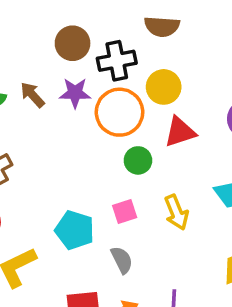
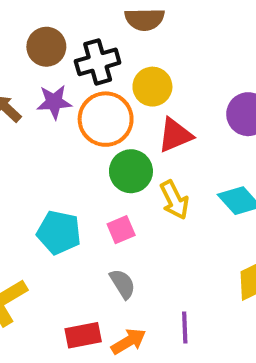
green circle: (138, 160) -> (131, 171), size x1.4
yellow arrow: (176, 212) -> (174, 200), moved
cyan pentagon: (75, 230) -> (59, 232), moved

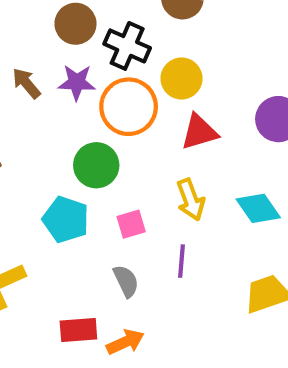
black cross: (98, 62) -> (127, 46), turned 33
green circle: (131, 171) -> (96, 165), moved
purple line: (185, 327) -> (182, 261), moved

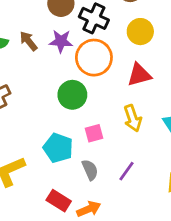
yellow circle: (181, 78) -> (140, 32), moved
cyan pentagon: (66, 219) -> (58, 148), moved
purple line: (182, 261) -> (126, 171), moved, turned 30
red rectangle: (78, 330) -> (59, 201), turned 35

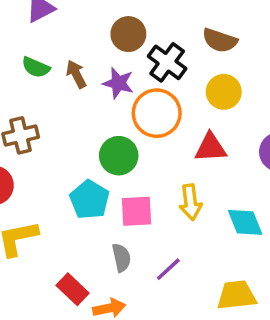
pink square: (94, 133) -> (136, 211), size x1.4
cyan pentagon: (58, 148) -> (89, 200), moved

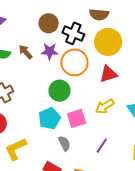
yellow circle: (224, 92) -> (108, 42), size x1.4
cyan pentagon: (89, 200) -> (50, 118), turned 30
yellow arrow: (191, 202) -> (105, 106), turned 78
gray semicircle: (121, 258) -> (64, 143), moved

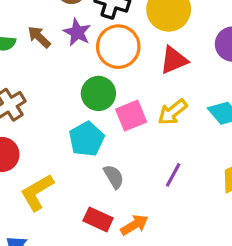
purple star: (50, 51) -> (77, 32), turned 30
pink square: (77, 118) -> (131, 116), moved

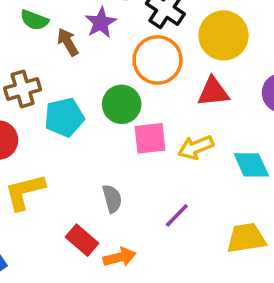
purple star: (77, 32) -> (101, 23), moved
brown arrow: (39, 37) -> (68, 42), moved
cyan pentagon: (87, 139) -> (64, 117), moved

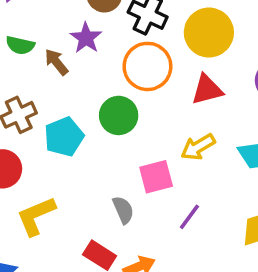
pink square: (150, 138) -> (156, 177), moved

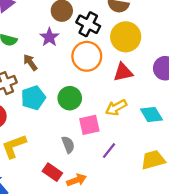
brown arrow: (56, 62) -> (30, 62), moved
green circle: (119, 115) -> (70, 98), moved

